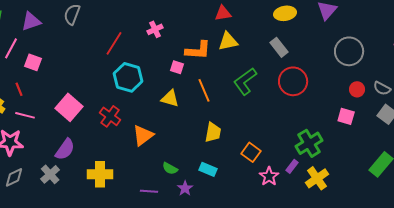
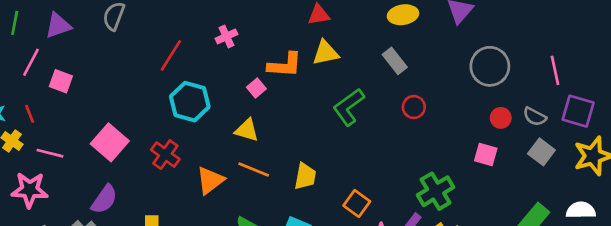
pink square: (177, 67) -> (256, 88), turned 32
red circle: (293, 81) -> (414, 107), size x0.6
red line: (19, 89) -> (30, 114), moved
orange line: (204, 90) -> (254, 169), moved, turned -45

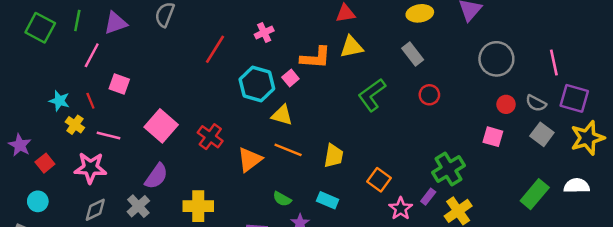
pink square: (61, 81) -> (119, 84), moved
cyan hexagon: (190, 102) -> (257, 84), moved

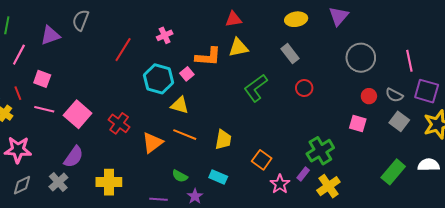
purple triangle: (116, 23) -> (50, 35), moved
pink line: (108, 135) -> (44, 109), moved

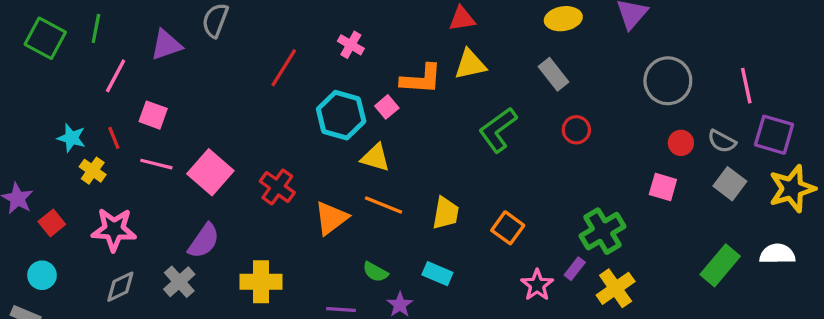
pink cross: (165, 35) -> (351, 45), turned -35
orange square: (262, 160) -> (508, 228), moved

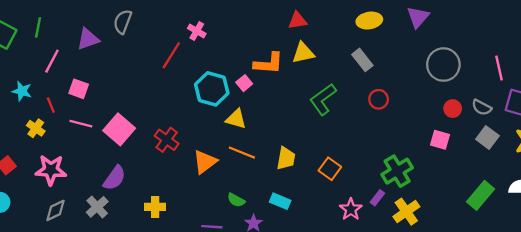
pink cross: (351, 45) -> (197, 31), moved
cyan star: (71, 138) -> (22, 91), moved
yellow cross: (261, 282) -> (155, 207), size x0.7

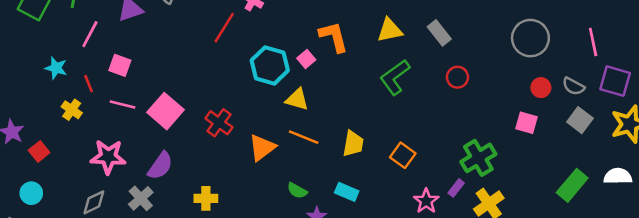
yellow triangle: (303, 53) -> (390, 30), moved
orange L-shape: (269, 63) -> (334, 37), turned -108
pink star: (51, 170) -> (108, 157), moved

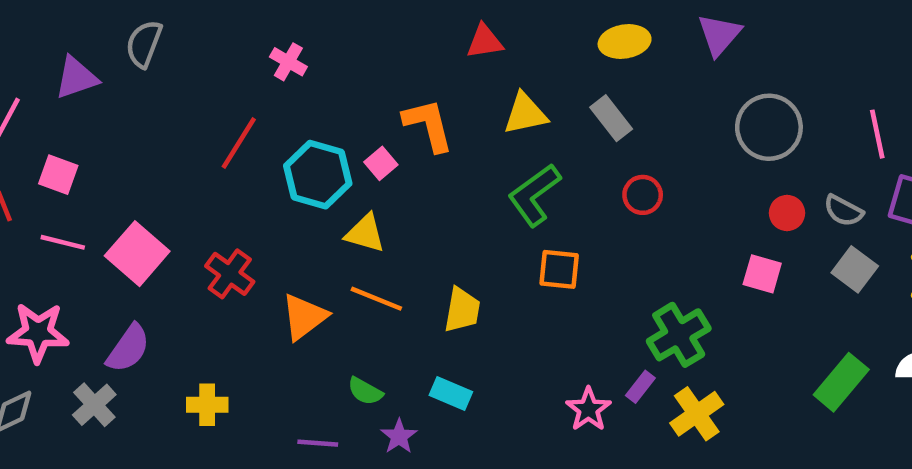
red line: (224, 28) -> (239, 143), moved
orange square: (403, 155) -> (559, 269), moved, turned -30

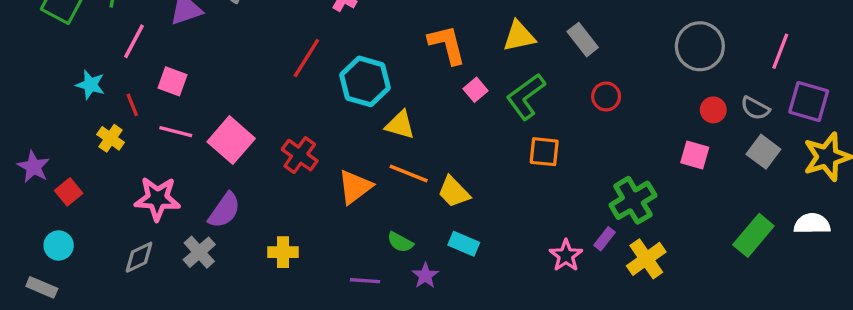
pink line: (877, 134) -> (780, 51), turned 33
pink square: (381, 163) -> (476, 90), moved
yellow trapezoid: (462, 310) -> (454, 192), moved, turned 126

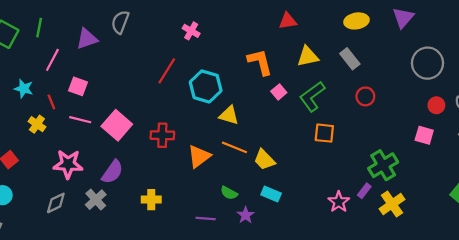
red cross: (300, 155) -> (162, 135), turned -35

